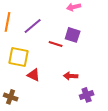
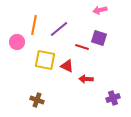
red triangle: (34, 75) -> (67, 66), moved
red arrow: (71, 76) -> (86, 79), moved

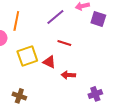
purple line: (59, 29) -> (55, 17), moved
purple square: (99, 38) -> (98, 19), moved
yellow square: (45, 60) -> (27, 56), turned -30

